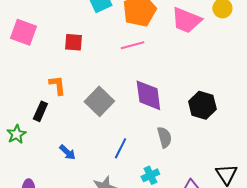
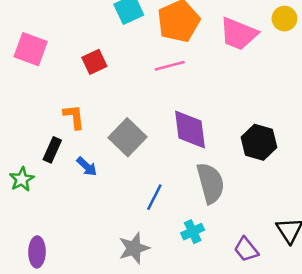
red square: (73, 42) -> (94, 62), turned -30
gray semicircle: (164, 137) -> (210, 183), size x1.5
blue arrow: (67, 152) -> (87, 167), moved

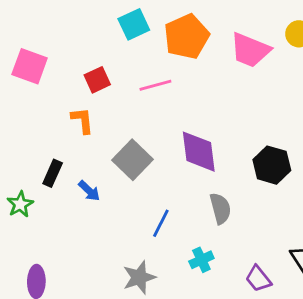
pink line: (170, 66) -> (155, 85), moved
orange L-shape: (74, 117) -> (82, 120), moved
gray semicircle: (210, 183) -> (220, 208), size x0.7

